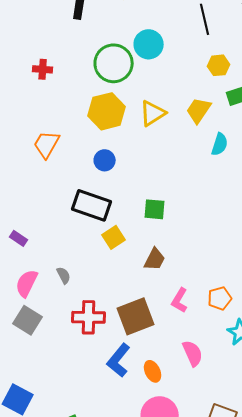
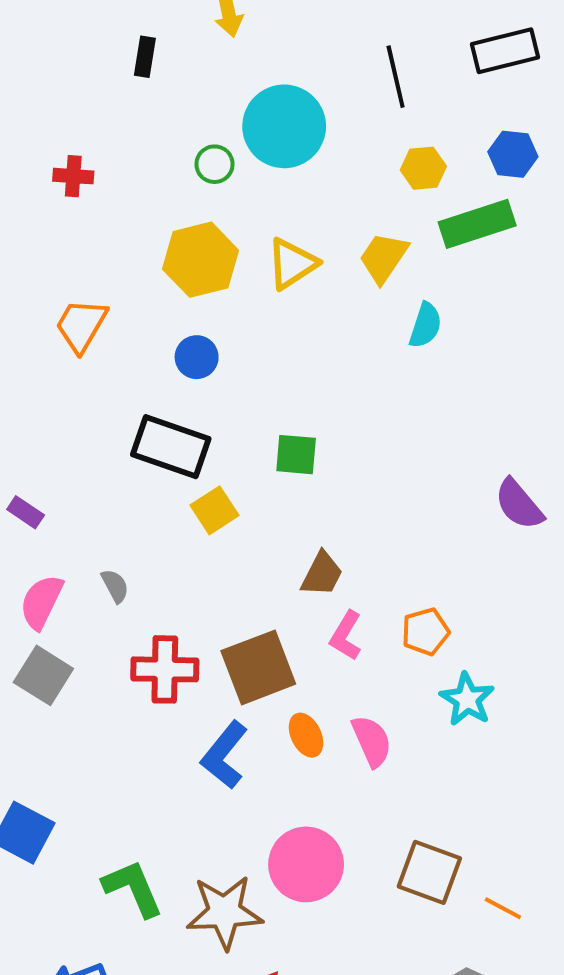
cyan circle: (149, 44) -> (284, 126), size x1.4
green circle: (114, 63) -> (215, 164), size x0.5
brown trapezoid: (155, 259) -> (322, 574), moved
orange ellipse: (153, 371) -> (306, 735), moved

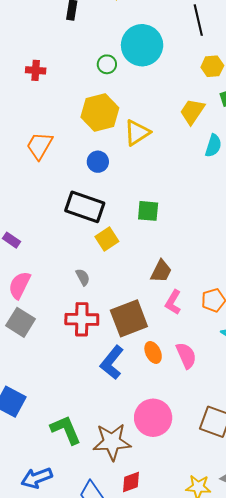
yellow triangle: (292, 264) -> (137, 133), moved
gray semicircle: (115, 586) -> (83, 277), moved

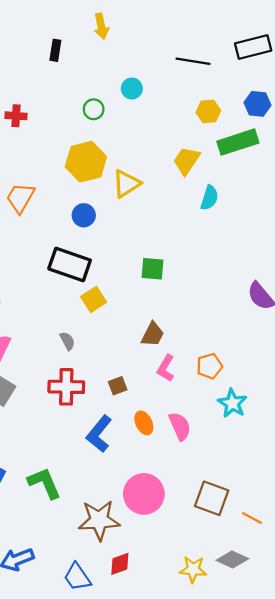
black line: (198, 20) -> (193, 61), turned -68
cyan circle: (142, 45) -> (132, 89), size x0.5
green square: (148, 211) -> (153, 269), moved
brown square: (129, 318) -> (118, 386), size x0.5
green L-shape: (66, 430) -> (44, 483), moved

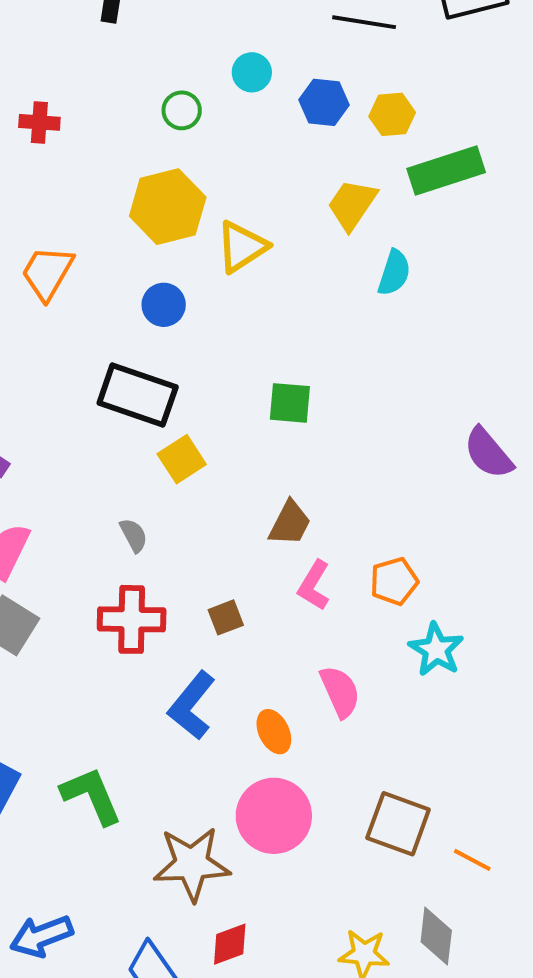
blue hexagon: (258, 104) -> (324, 102), moved
orange ellipse: (144, 423) -> (274, 732), moved
gray diamond: (232, 560) -> (436, 936), turned 72

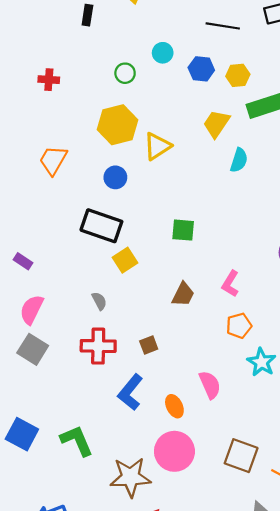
pink L-shape: (314, 585) -> (230, 284), moved

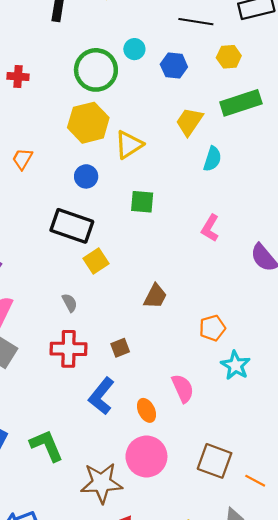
green circle: (125, 73) -> (96, 70), size x2.0
yellow hexagon: (238, 75) -> (229, 57), moved
orange trapezoid: (53, 160) -> (22, 159), size x0.7
green square: (183, 230) -> (142, 202), moved
pink L-shape: (230, 284) -> (210, 228), moved

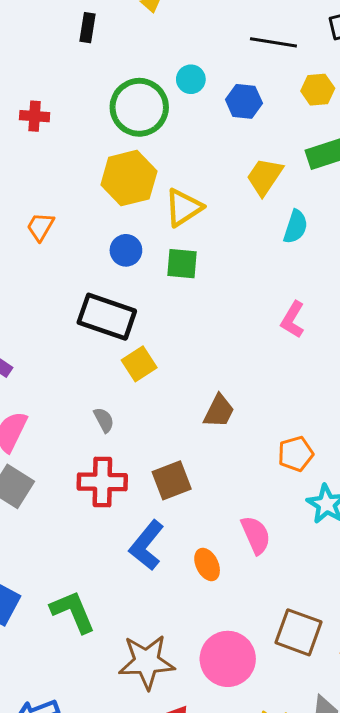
green square: (142, 202) -> (182, 264), moved
brown square: (120, 348) -> (172, 480), size x1.5
pink circle: (146, 457) -> (228, 659), moved

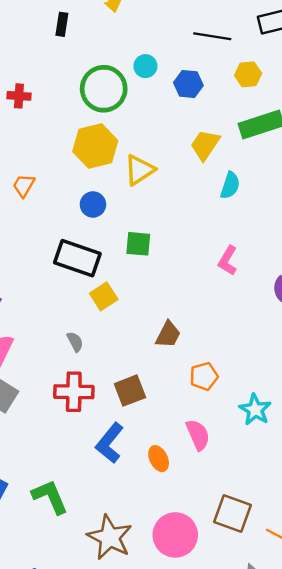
green square: (182, 264) -> (138, 244), moved
orange pentagon: (296, 454) -> (204, 376), moved
brown star: (147, 662) -> (110, 537), turned 30

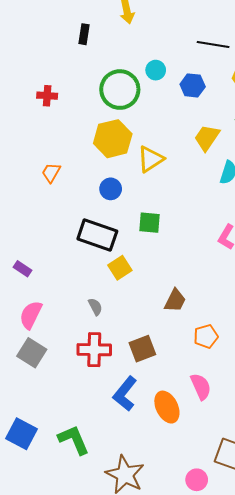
orange ellipse: (159, 459) -> (167, 407), size x1.4
pink circle: (175, 535) -> (197, 480), moved, size x0.6

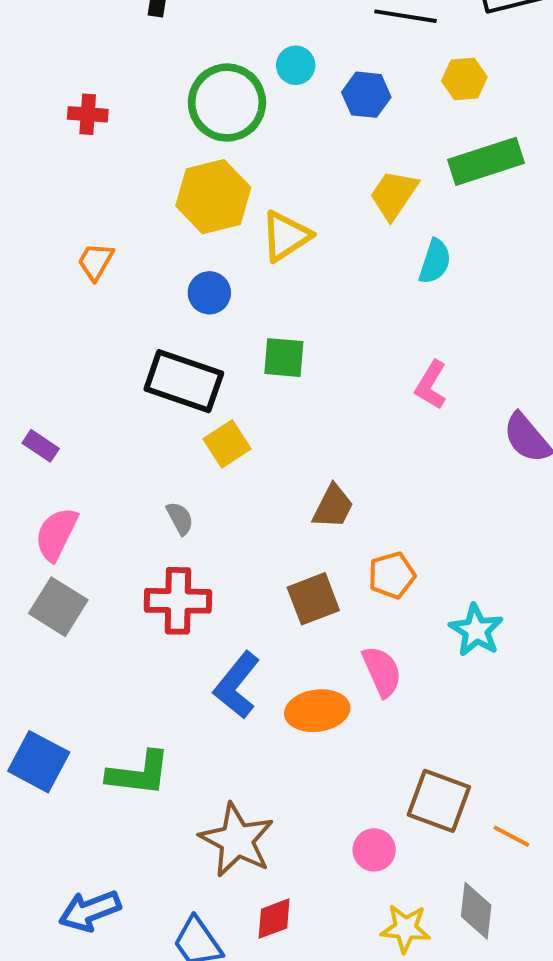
brown square: (142, 349) -> (313, 599), moved
orange ellipse: (167, 407) -> (317, 711), turned -72
green L-shape: (74, 440) -> (139, 773), turned 120

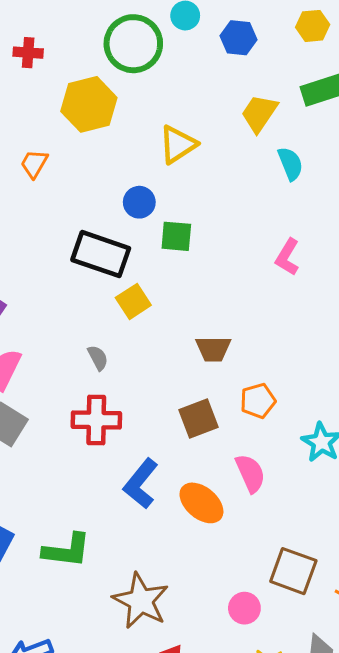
yellow hexagon: (213, 197) -> (89, 104), moved
cyan semicircle: (435, 261) -> (290, 164), turned -40
blue circle: (209, 293) -> (139, 202), moved
brown trapezoid: (333, 507) -> (213, 349), turned 63
orange ellipse: (317, 711) -> (201, 503), turned 48

